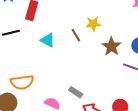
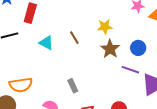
yellow star: (93, 24) -> (105, 27), moved
gray rectangle: (76, 92) -> (73, 86), moved, turned 32

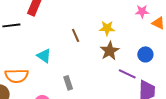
cyan triangle: (46, 43) -> (44, 56), moved
blue circle: (138, 48) -> (145, 54), moved

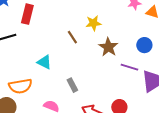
yellow star: (107, 28) -> (93, 23), moved

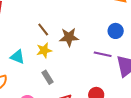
yellow star: (93, 23) -> (44, 50), moved
brown star: (108, 47) -> (69, 37), moved, turned -30

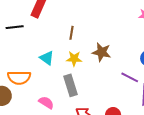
brown line: (43, 29) -> (71, 33), moved, turned 32
gray rectangle: (47, 77) -> (70, 85), size x1.5

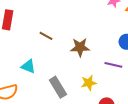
brown line: (71, 33) -> (46, 36), turned -56
yellow star: (74, 59) -> (89, 83), moved

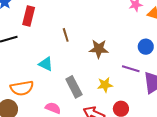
brown line: (46, 36) -> (66, 35), turned 40

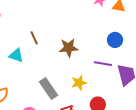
cyan triangle: (46, 64) -> (16, 55), moved

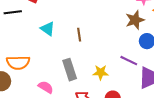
brown line: (34, 38) -> (79, 35), moved
brown star: (69, 48) -> (135, 20), moved, turned -30

